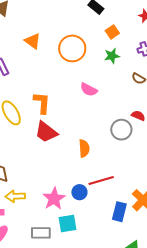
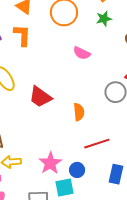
orange L-shape: (42, 103) -> (22, 35), moved
blue circle: (79, 192) -> (77, 170), moved

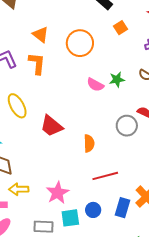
green star: (104, 19) -> (117, 80), moved
blue circle: (77, 170) -> (93, 210), moved

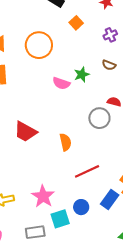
blue rectangle: (122, 208) -> (110, 200), turned 30

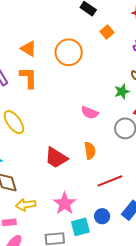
green star: (82, 74) -> (122, 92), moved
pink semicircle: (61, 83) -> (90, 113), moved
red trapezoid: (25, 132) -> (56, 158), moved

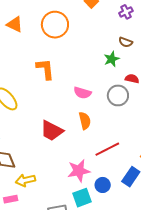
orange L-shape: (28, 78) -> (45, 69), moved
pink semicircle: (90, 113) -> (82, 93), moved
pink star: (65, 203) -> (79, 171), moved, turned 30

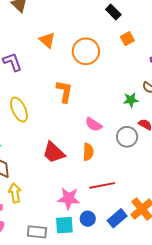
yellow arrow: (25, 180) -> (15, 193), turned 78

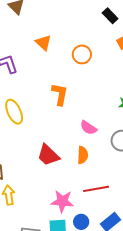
orange circle: (86, 51) -> (82, 54), size x0.7

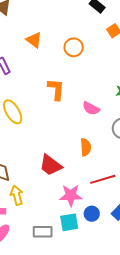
pink semicircle: (88, 128) -> (91, 108), moved
red trapezoid: (48, 155) -> (51, 165), moved

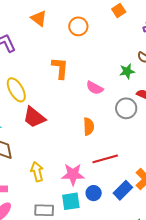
red trapezoid: (51, 165) -> (34, 117), moved
yellow arrow: (17, 195) -> (37, 172), moved

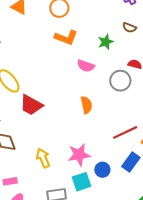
orange L-shape: (60, 68) -> (66, 37), moved, turned 115
green star: (127, 71) -> (106, 42), moved
red line: (105, 159) -> (125, 132), moved

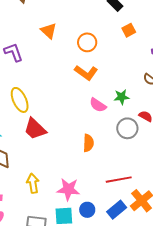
green star: (106, 42) -> (122, 97), moved

